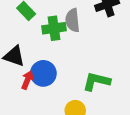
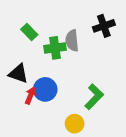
green L-shape: (96, 81) -> (94, 97), turned 120

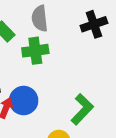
gray semicircle: (72, 41) -> (40, 18), moved

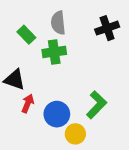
blue circle: (24, 100) -> (57, 114), moved

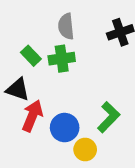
green rectangle: (26, 35) -> (31, 56), moved
red arrow: (28, 104) -> (32, 116), size x1.5

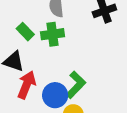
green L-shape: (109, 117) -> (76, 85), moved

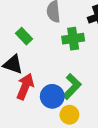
green cross: (53, 34) -> (73, 39), moved

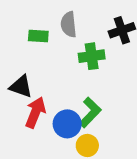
green rectangle: (24, 36) -> (38, 36), moved, turned -42

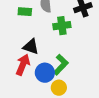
black triangle: (21, 86) -> (31, 47), moved

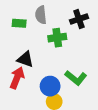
green L-shape: (61, 65) -> (76, 78), moved, turned 85
blue circle: (45, 73) -> (50, 86), moved

